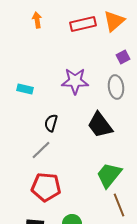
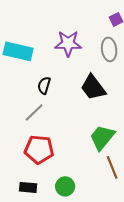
cyan rectangle: (25, 89) -> (18, 51), size x1.8

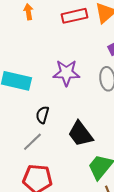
black trapezoid: (93, 87) -> (80, 134), moved

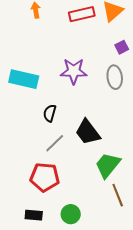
gray line: (32, 142) -> (55, 143), moved

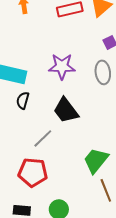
black semicircle: (50, 113) -> (23, 100), moved
black trapezoid: (88, 132) -> (66, 110), moved

